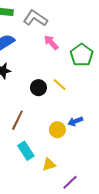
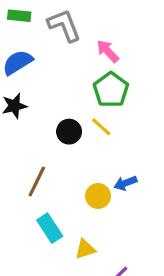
gray L-shape: (35, 18) -> (64, 25), turned 35
pink arrow: (51, 42) -> (108, 51), moved
green pentagon: (82, 55) -> (111, 90), moved

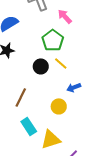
green pentagon: (111, 90) -> (53, 40), moved
blue arrow: (125, 183) -> (74, 87), moved
yellow triangle: (85, 249) -> (51, 139), size x1.5

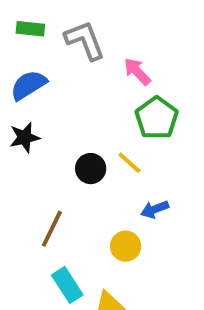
green pentagon: (53, 40) -> (157, 118), moved

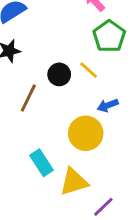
brown line: (52, 229) -> (28, 98), moved
yellow circle: (126, 246) -> (86, 133), size x1.5

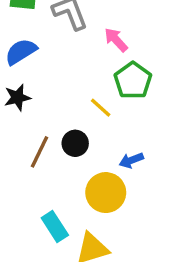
yellow line: (89, 70) -> (101, 108), moved
black circle: (59, 74) -> (75, 143), moved

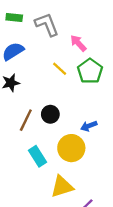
yellow line: (101, 108) -> (60, 69), moved
cyan rectangle: (55, 227) -> (37, 156), moved

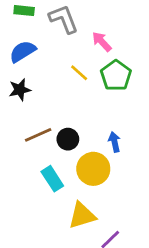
black circle: (50, 114) -> (68, 139), moved
brown line: (26, 120) -> (38, 135), turned 40
blue arrow: (89, 126) -> (114, 142), turned 98

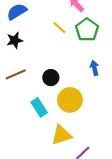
brown line: (38, 135) -> (16, 74), moved
blue arrow: (114, 142) -> (94, 68), moved

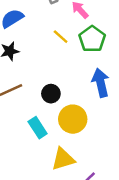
blue arrow: (94, 68) -> (101, 83), size x1.6

